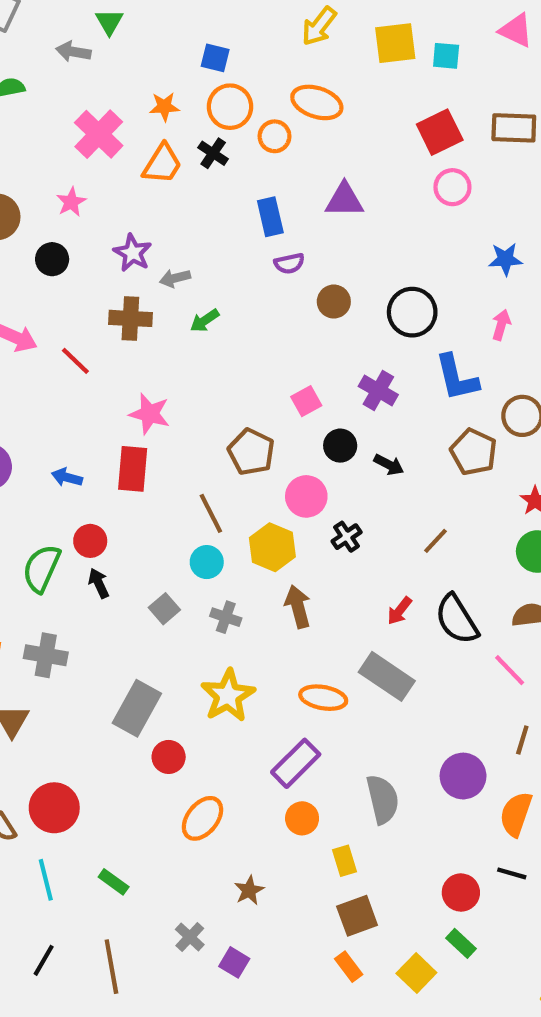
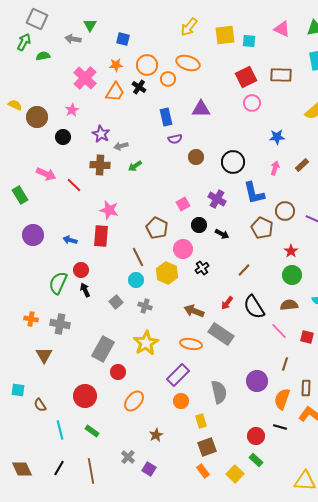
blue square: (215, 58) -> (123, 39), moved
brown arrow: (298, 607) -> (194, 311), moved, turned -54
red circle: (54, 808) -> (85, 396), moved

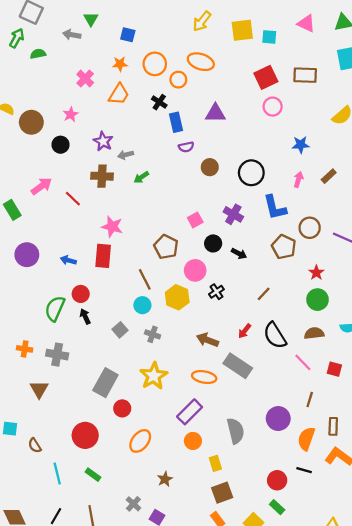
pink cross: (85, 78) -> (85, 78), size x0.7
black cross: (139, 87) -> (159, 102), moved
pink arrow: (46, 174) -> (41, 186), turned -60

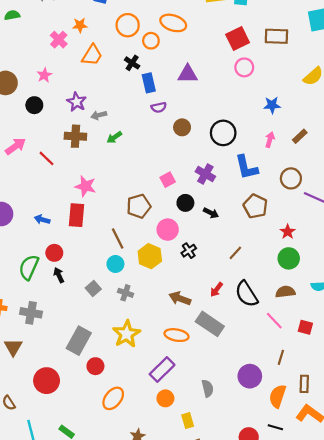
orange star: (120, 64) -> (80, 25), moved
brown circle: (310, 228) -> (291, 178), moved
brown pentagon: (166, 247) -> (139, 206), turned 30
gray semicircle: (236, 431) -> (208, 388), size x0.7
red circle: (85, 435) -> (47, 381), moved

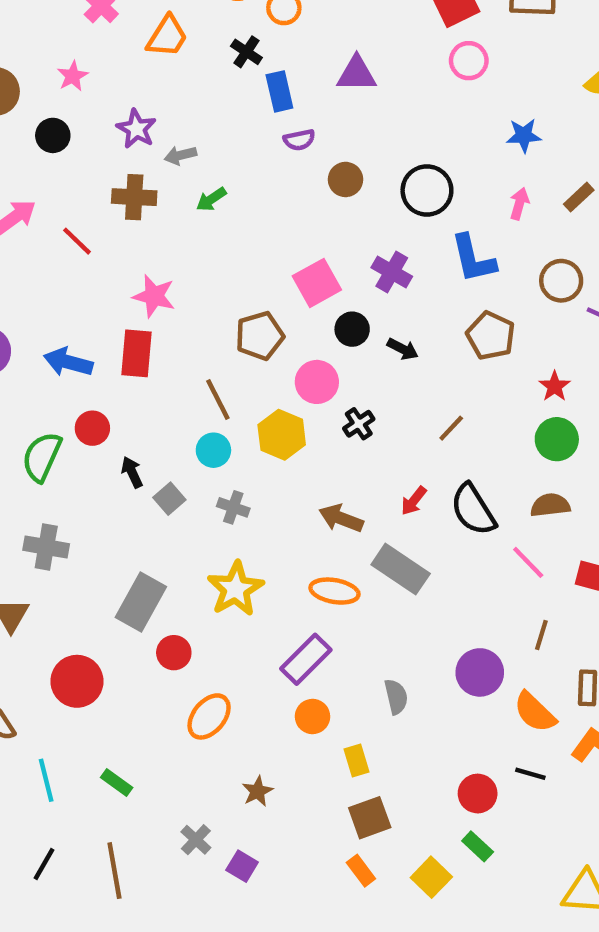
pink square: (168, 180) -> (317, 283), size x1.5
blue arrow: (42, 220) -> (68, 362), size x1.5
black arrow: (59, 275) -> (132, 472), moved
orange semicircle: (278, 396) -> (535, 712), turned -65

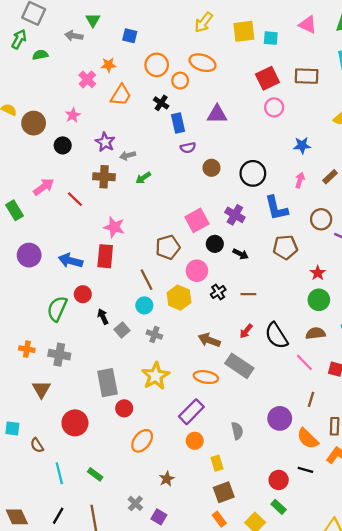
brown pentagon: (491, 336) -> (285, 247), turned -30
brown line: (451, 428) -> (248, 294), moved, turned 48
gray rectangle: (141, 602) -> (107, 383), turned -40

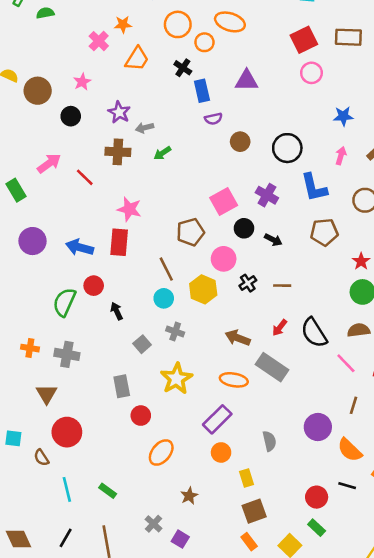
gray square: (122, 330) -> (142, 344), moved
gray rectangle: (107, 383) -> (122, 386), size x0.7
red circle: (75, 423) -> (67, 432), moved

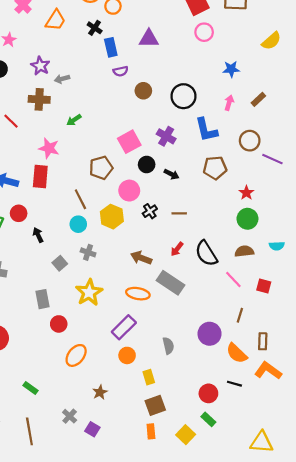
green arrow: (162, 153) -> (74, 120), moved
orange rectangle: (249, 542) -> (151, 431), turned 32

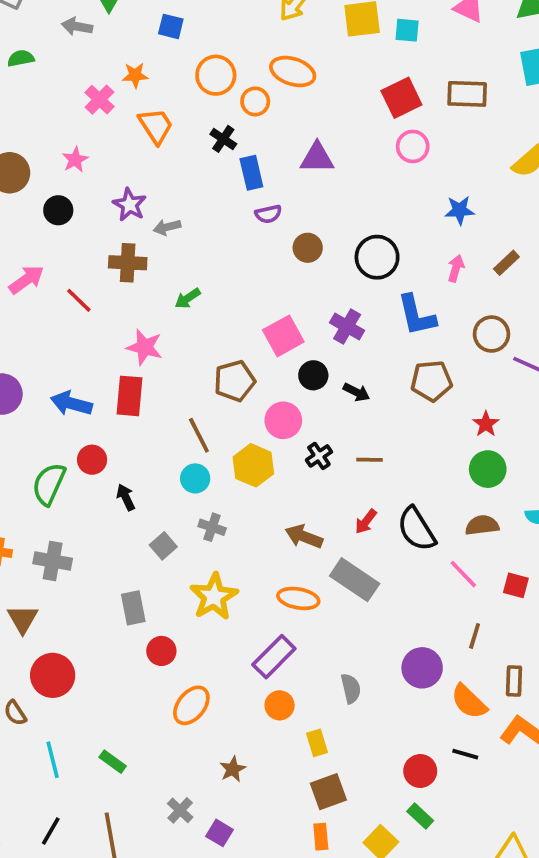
orange trapezoid: (55, 20) -> (156, 126), turned -65

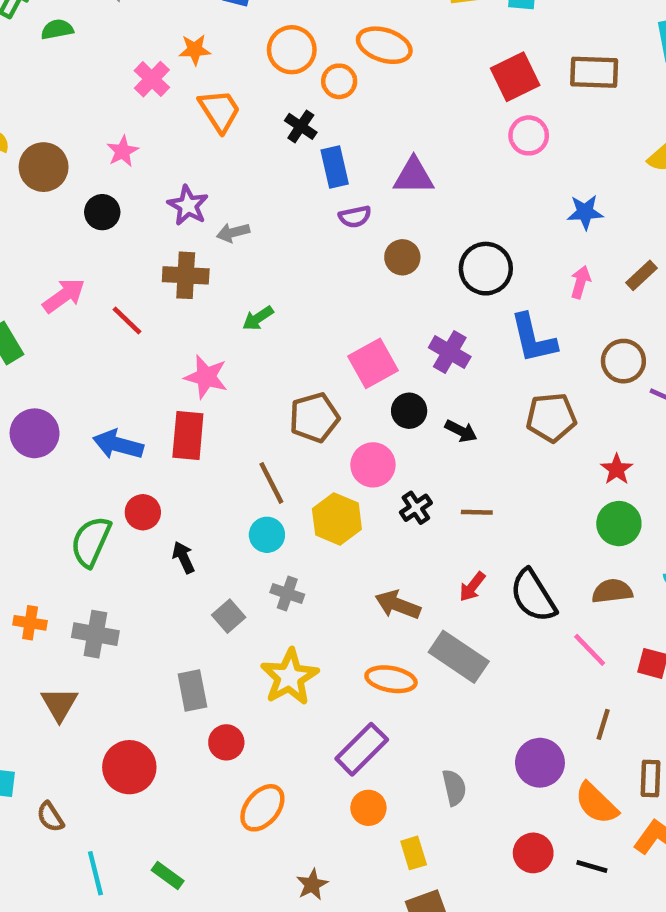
purple triangle: (317, 158) -> (414, 176), moved
red circle: (53, 675) -> (129, 767), moved
red circle: (420, 771) -> (533, 853), moved

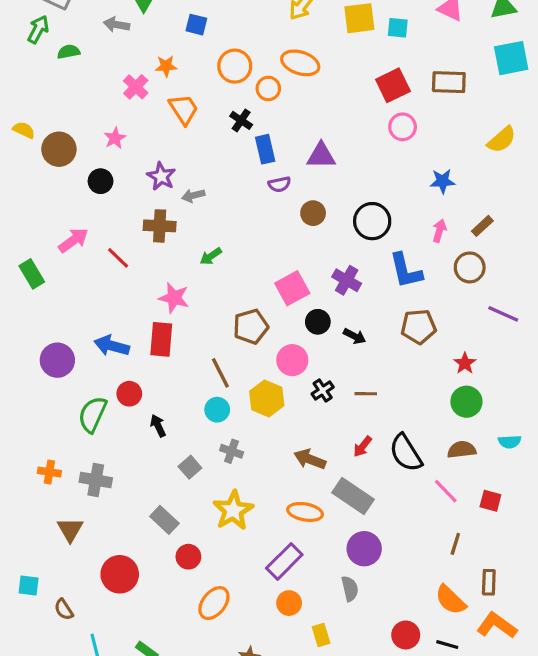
brown circle: (623, 361) -> (470, 267), moved
purple circle: (35, 433) -> (57, 360), moved
gray rectangle: (192, 690) -> (164, 520), turned -36
purple circle: (540, 763) -> (364, 549), moved

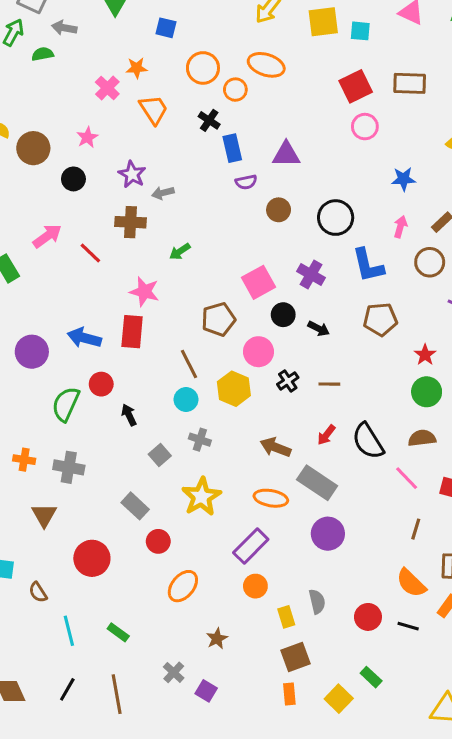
gray arrow: (116, 25) -> (64, 28), moved
gray semicircle: (350, 589) -> (317, 602), moved

